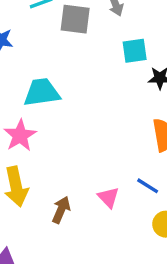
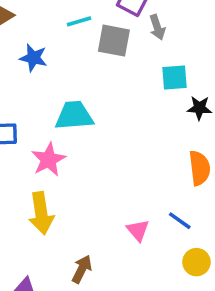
brown arrow: (61, 210) -> (82, 269), moved

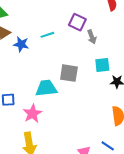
gray square: (114, 41) -> (69, 73), moved
blue star: (33, 58) -> (21, 44), moved

